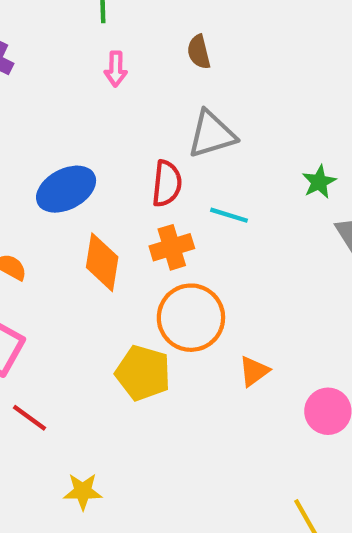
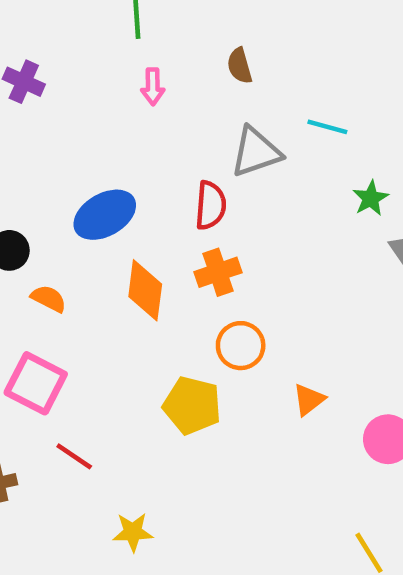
cyan line: (229, 215) -> (327, 127), moved
orange circle: (191, 318) -> (241, 346), size x0.7

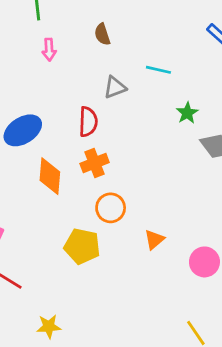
gray triangle: (256, 152) -> (115, 87), size x0.7

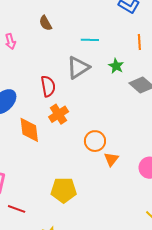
gray triangle: (115, 87) -> (78, 68), moved, size x1.4
orange circle: (111, 208) -> (95, 141), moved
yellow pentagon: (82, 246) -> (64, 190), moved

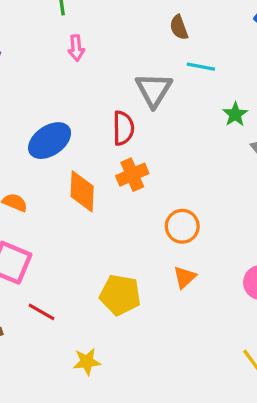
brown semicircle: (45, 23) -> (179, 27), moved
gray triangle: (78, 68) -> (154, 90), moved, turned -35
orange triangle: (111, 159) -> (185, 277), moved

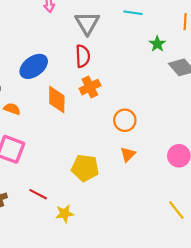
gray triangle: (154, 90) -> (87, 23), moved
red line: (41, 312) -> (38, 194), moved

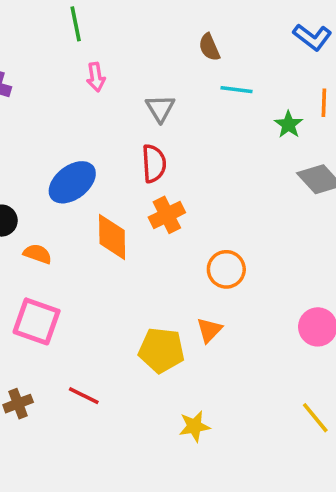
gray triangle: (87, 23) -> (160, 108), size x0.7
green star: (157, 44) -> (289, 125), moved
orange triangle: (128, 154) -> (209, 330), moved
yellow star: (65, 214) -> (194, 426), moved

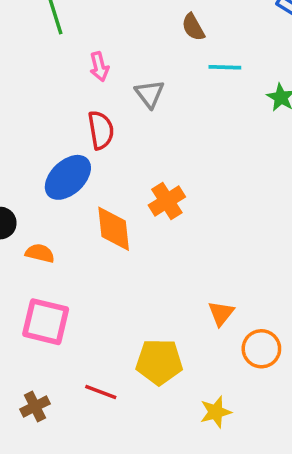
pink arrow: (96, 77) -> (99, 67), moved
red semicircle: (154, 164) -> (101, 130), moved
orange circle: (226, 269) -> (261, 349), moved
yellow pentagon: (161, 350) -> (159, 362), moved

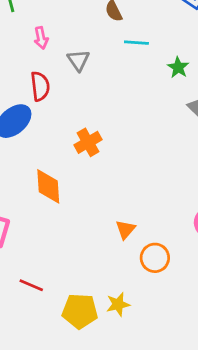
orange diamond: (114, 229) -> (48, 186), moved
yellow pentagon: (159, 362) -> (80, 311), moved

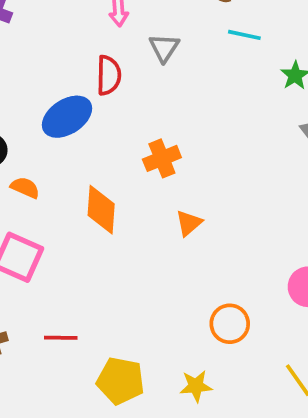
orange triangle: (125, 229) -> (189, 223), moved
red line: (31, 285) -> (61, 338), turned -30
yellow star: (118, 304) -> (196, 386), moved

